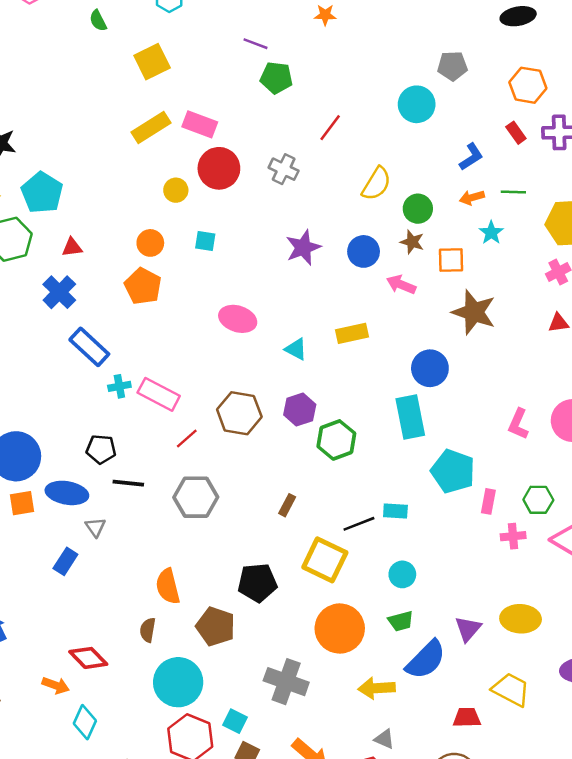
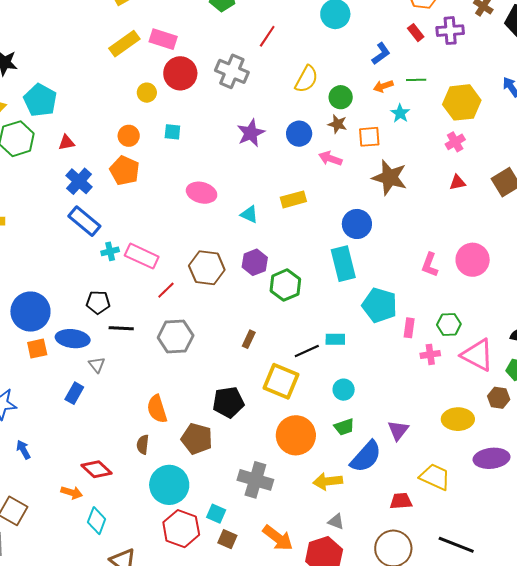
gray cross: (284, 169) -> (232, 71), size x1.4
blue cross: (59, 292) -> (79, 181), moved
yellow ellipse: (521, 619) -> (458, 419), moved

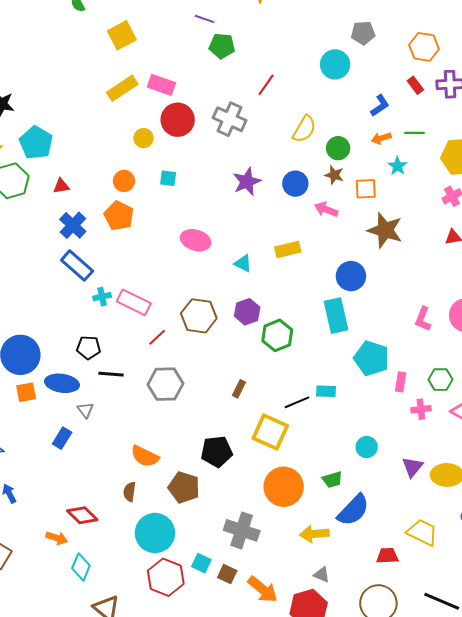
cyan circle: (344, 390) -> (367, 447), moved
orange semicircle: (157, 409) -> (145, 456), turned -48
purple triangle: (398, 430) -> (413, 467), moved
brown square: (227, 539) -> (227, 574), moved

